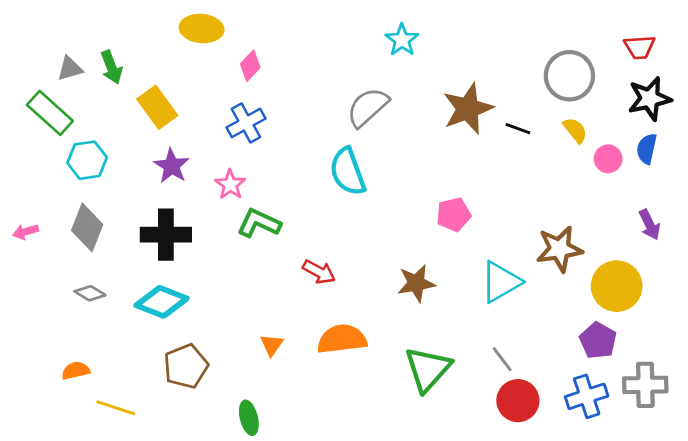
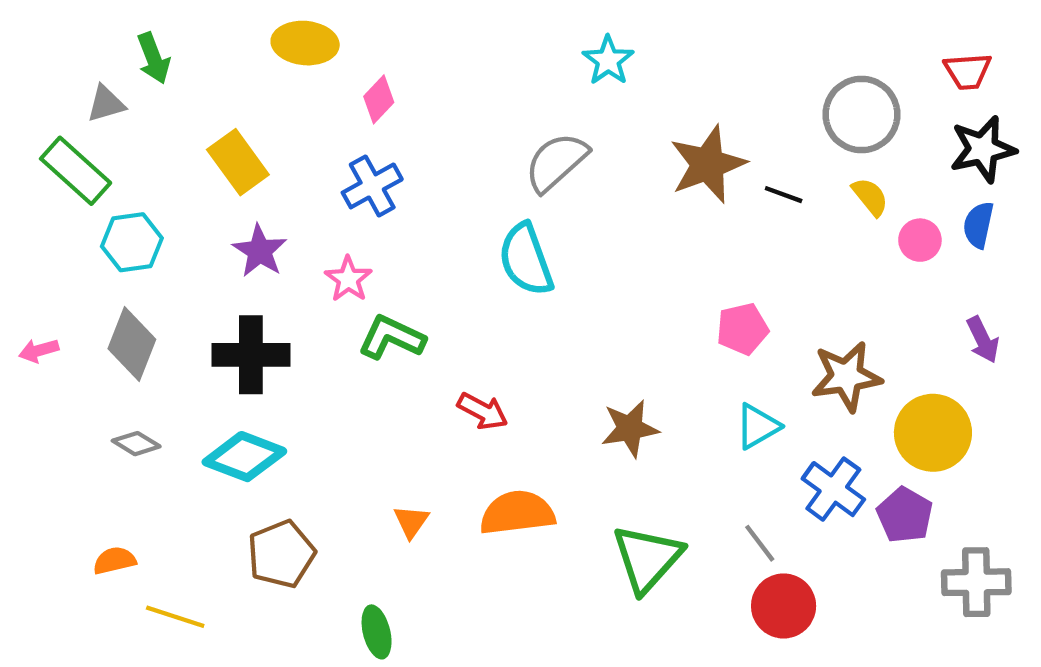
green arrow: (111, 67) -> (154, 58), moved
pink pentagon: (453, 215) -> (742, 329), moved
cyan triangle: (501, 282) -> (758, 426), size x0.7
blue cross: (587, 396) -> (833, 489), moved, turned -36

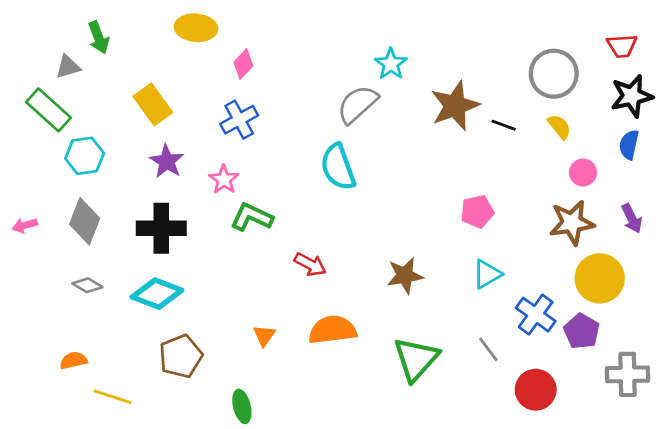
cyan star: (608, 60) -> (391, 64), moved
pink circle: (920, 240) -> (583, 173), moved
brown star: (846, 376) -> (572, 223), moved
red circle: (784, 606) -> (536, 390), moved

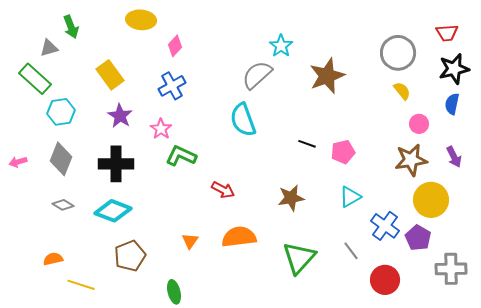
black line: (504, 125) -> (307, 144), moved

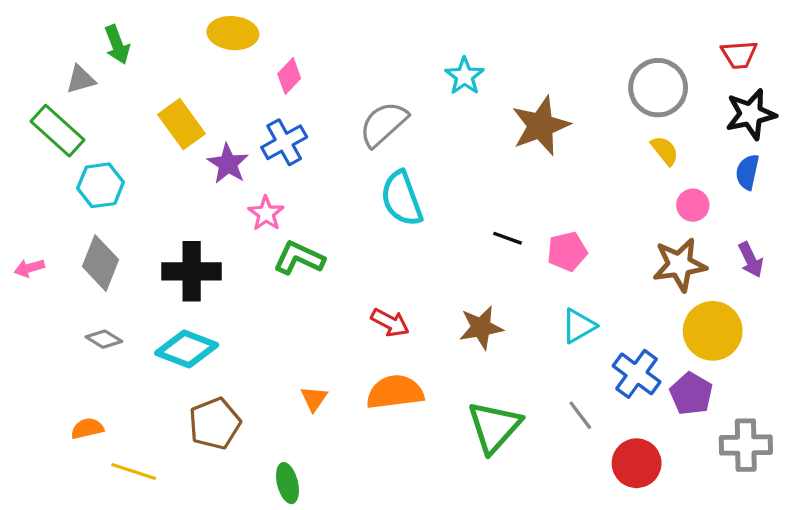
gray semicircle: (257, 75) -> (383, 124), moved
purple star: (120, 116) -> (228, 164), moved
red arrow: (223, 190) -> (390, 323), moved

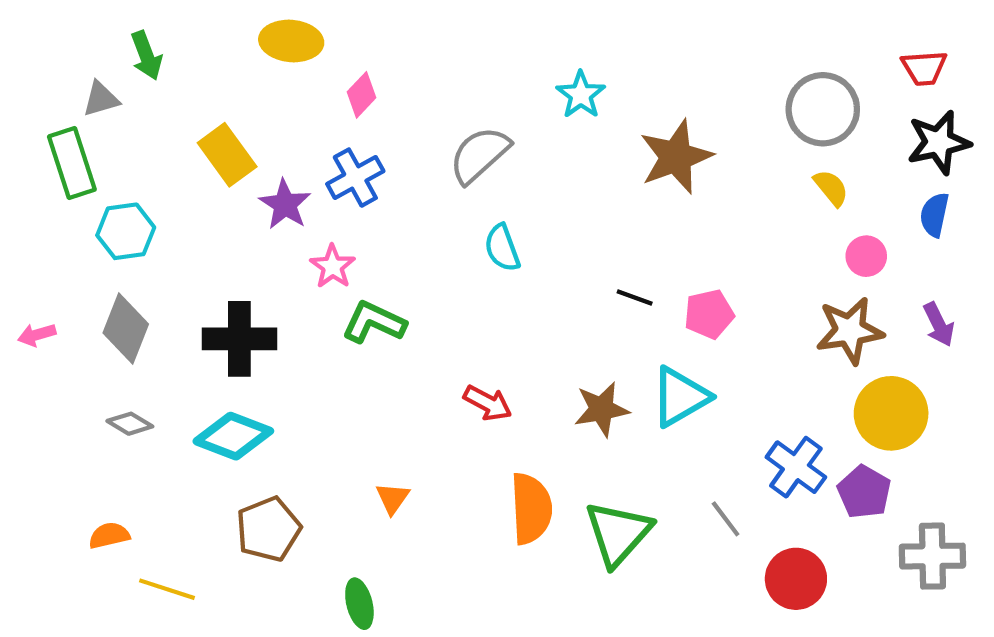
green rectangle: (58, 131) -> (72, 163), turned 30
cyan semicircle: (402, 198) -> (502, 248), size x0.7
cyan triangle: (579, 326) -> (680, 397), moved, size x1.4
orange semicircle: (395, 392) -> (531, 509), moved, turned 94

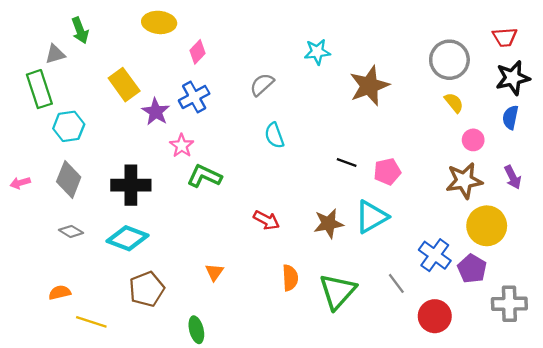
cyan star: (581, 95) -> (317, 52), turned 30
gray semicircle: (479, 155) -> (262, 85), size x0.7
orange semicircle: (531, 509) -> (290, 278), size x0.7

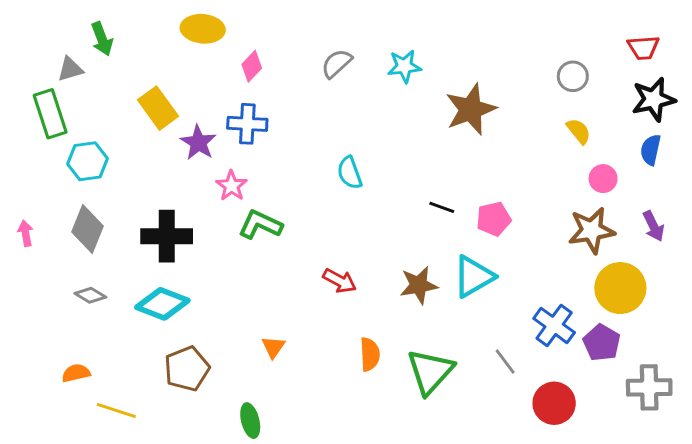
gray circle: (449, 60) -> (573, 76), size x0.6
gray semicircle: (262, 85) -> (337, 63), moved
blue cross: (194, 97) -> (247, 124), turned 32
pink arrow: (20, 183) -> (26, 233), turned 96

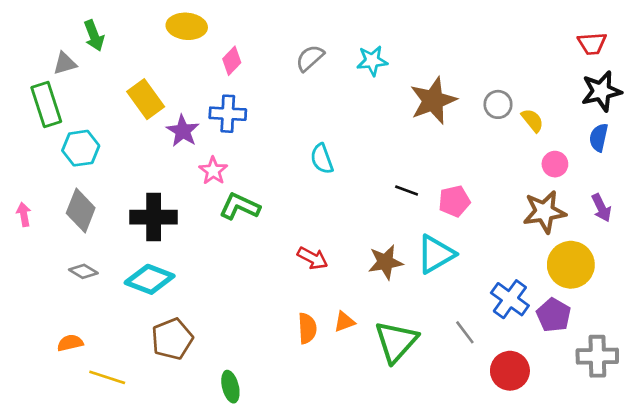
gray circle: (573, 76) -> (498, 104), moved
orange triangle: (273, 347) -> (344, 322), moved, turned 35
orange semicircle: (370, 354) -> (307, 328), moved

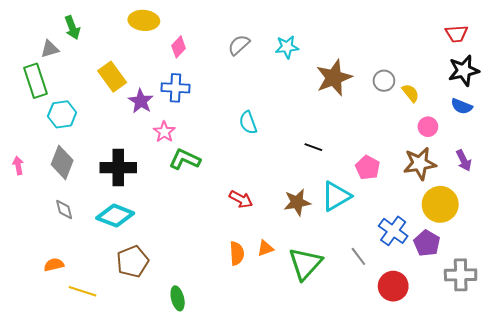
blue semicircle: (599, 138) -> (462, 106), turned -80
pink pentagon: (454, 201) -> (368, 168), moved, turned -30
gray diamond: (83, 271) -> (64, 209), turned 45

